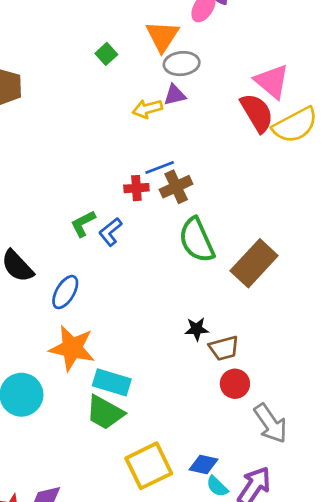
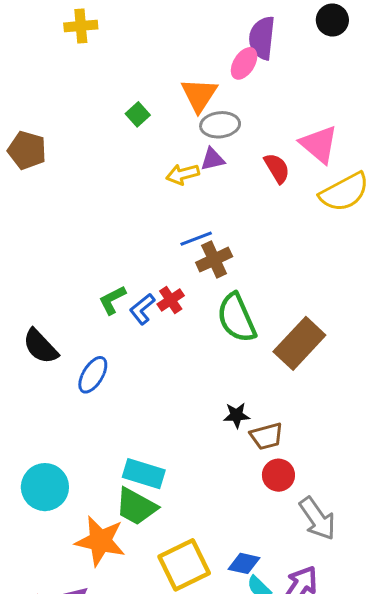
red semicircle: (257, 113) -> (277, 168), moved, size x0.7
red cross: (136, 188) -> (171, 300), moved, turned -30
orange star: (72, 348) -> (100, 541), moved

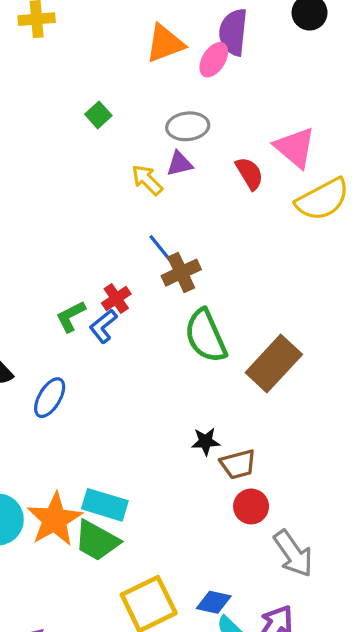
orange triangle: (199, 95) -> (165, 43), moved, turned 36
yellow arrow: (183, 174) -> (147, 180), turned 60
blue line: (196, 239) -> (162, 250), turned 72
red cross: (171, 300) -> (116, 299), moved
orange star: (100, 541) -> (55, 519), moved, turned 30

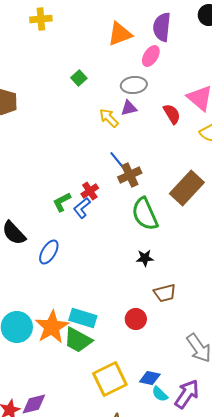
pink ellipse: (214, 60) -> (151, 56), moved
brown rectangle: (274, 364) -> (187, 188), moved
black star: (206, 441) -> (145, 258), moved
red circle: (251, 506) -> (136, 319), moved

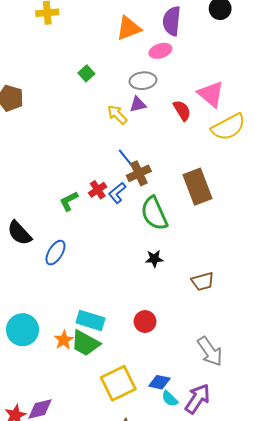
pink ellipse: (151, 56) -> (160, 51), turned 40
brown rectangle: (187, 188) -> (197, 187), turned -64
blue L-shape: (82, 208) -> (117, 193), moved
brown trapezoid: (165, 293) -> (203, 281), moved
orange star: (52, 327) -> (64, 340), moved, size x0.6

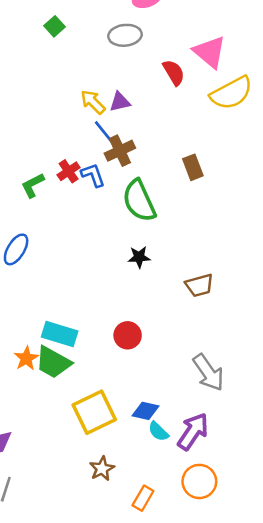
purple triangle: (138, 104) -> (120, 102), moved
yellow arrow: (117, 115) -> (93, 102), moved
brown rectangle: (197, 187) -> (193, 167), size x0.6
blue L-shape: (117, 193) -> (93, 175), turned 110

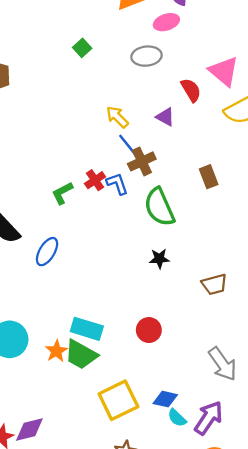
purple triangle: (120, 102) -> (165, 117), moved, turned 42

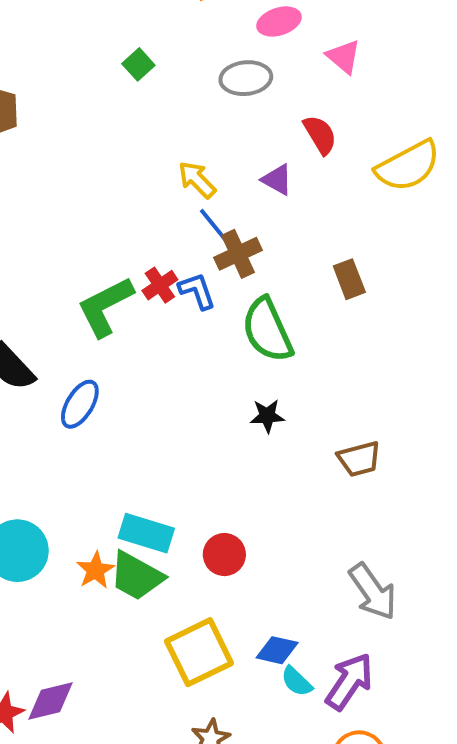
pink triangle: (224, 71) -> (343, 57), moved, size x0.7
green L-shape: (62, 193) -> (105, 307), size x1.6
red circle: (149, 330) -> (224, 555), moved

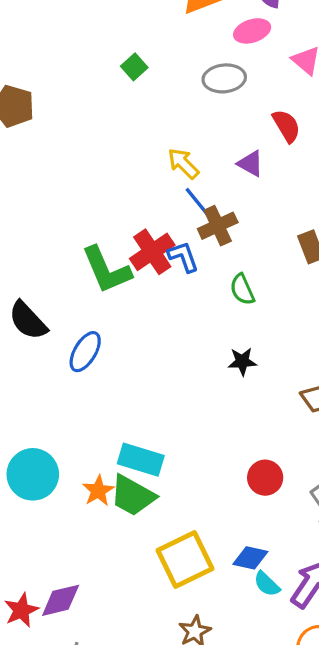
red cross: (160, 285) -> (152, 252), size x1.5
green L-shape: (105, 307) -> (106, 270), turned -86
green semicircle: (267, 330) -> (242, 289), size x0.6
red circle: (224, 555) -> (265, 478), moved

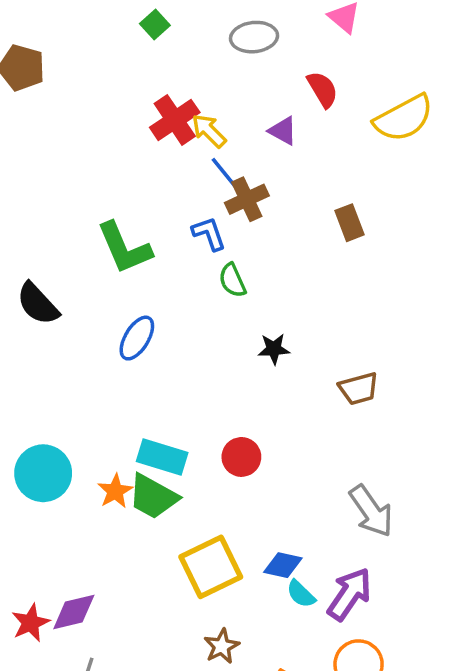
red cross: (152, 252) -> (175, 120), moved
green semicircle: (242, 289) -> (232, 280), moved
blue ellipse: (85, 352) -> (137, 338), moved
red circle: (265, 478) -> (241, 457), moved

